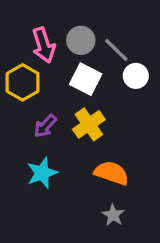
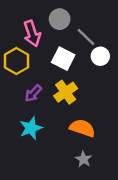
gray circle: (81, 40) -> (60, 19), moved

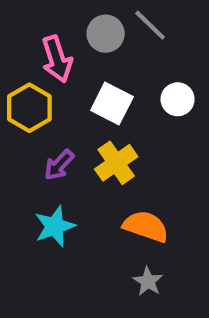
gray line: (86, 37) -> (150, 25), moved

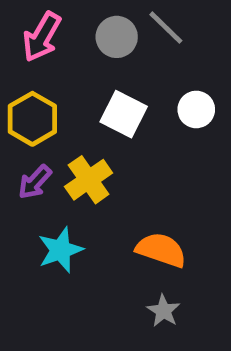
pink arrow: (57, 59) -> (42, 37), moved, turned 48
yellow cross: (116, 163) -> (89, 180), moved
purple arrow: (59, 165) -> (35, 182), moved

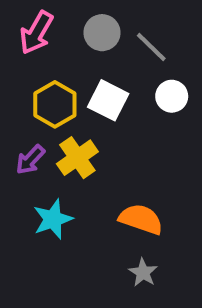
gray line: (166, 28) -> (151, 47), moved
yellow hexagon: (32, 119) -> (55, 104), moved

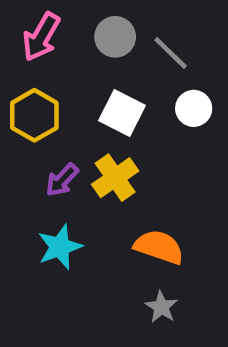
yellow hexagon: (55, 104) -> (34, 115), moved
yellow cross: (77, 158) -> (115, 178), moved
purple arrow: (30, 160) -> (62, 180), moved

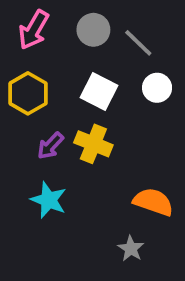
yellow cross: (115, 178) -> (93, 144), turned -33
cyan star: (60, 247) -> (49, 200), turned -30
orange semicircle: (159, 247) -> (153, 202), moved

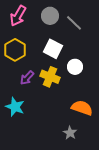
white circle: (157, 88) -> (75, 67), moved
cyan star: (49, 200) -> (15, 107), moved

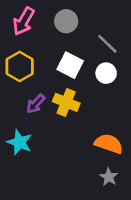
gray line: (74, 23) -> (107, 44), moved
white circle: (75, 67) -> (106, 73), moved
gray star: (70, 133) -> (109, 177), moved

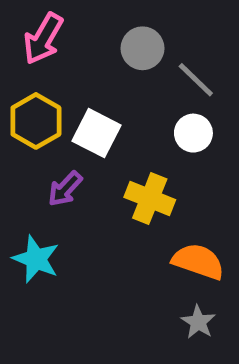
gray circle: (66, 21) -> (143, 48), moved
white square: (70, 65) -> (96, 133), moved
yellow cross: (66, 102) -> (150, 198), moved

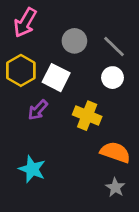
gray circle: (143, 48) -> (74, 41), moved
cyan star: (36, 259) -> (32, 169), moved

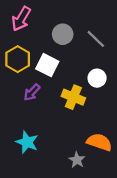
white circle: (112, 78) -> (97, 78), moved
orange semicircle: (115, 152) -> (99, 142), moved
gray star: (115, 187) -> (77, 160), moved

